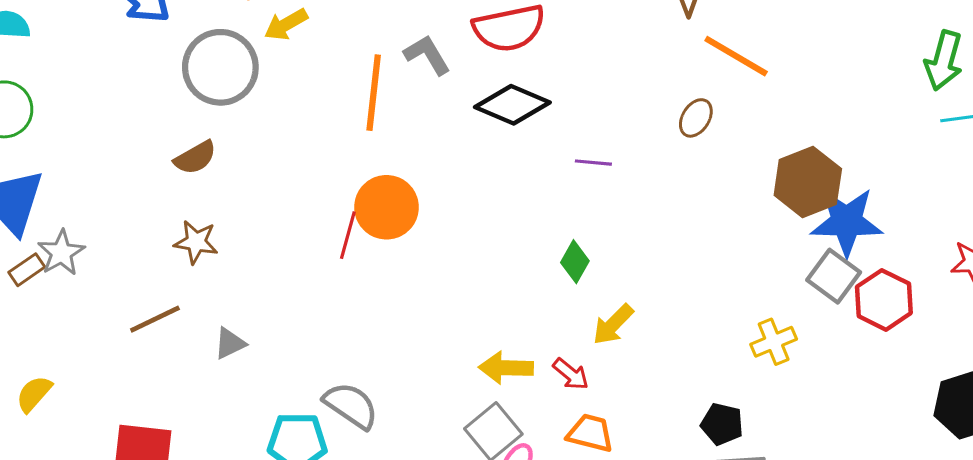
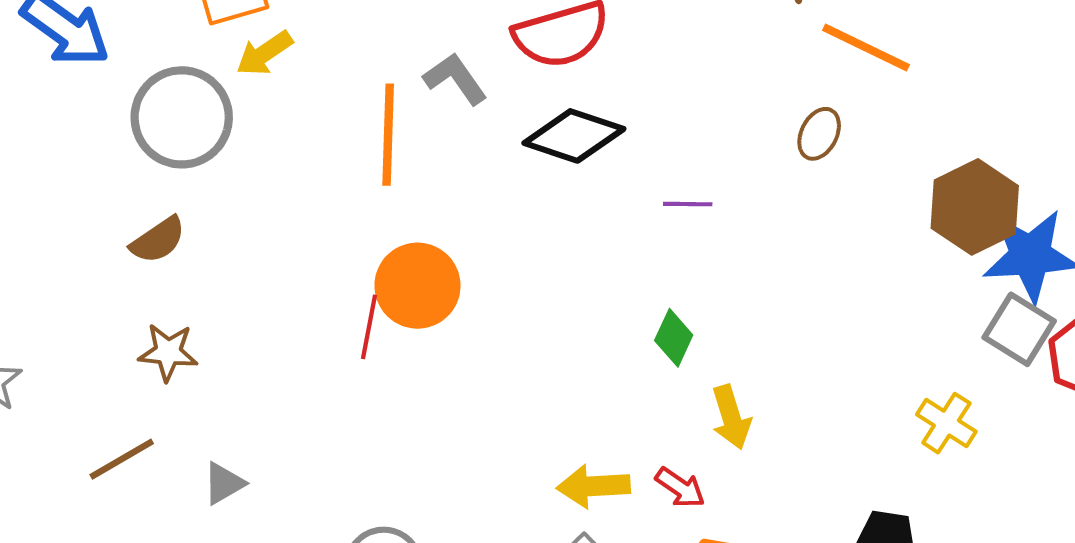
yellow arrow: (613, 324) -> (731, 417), turned -57
yellow cross: (774, 342) -> (946, 423), turned -30

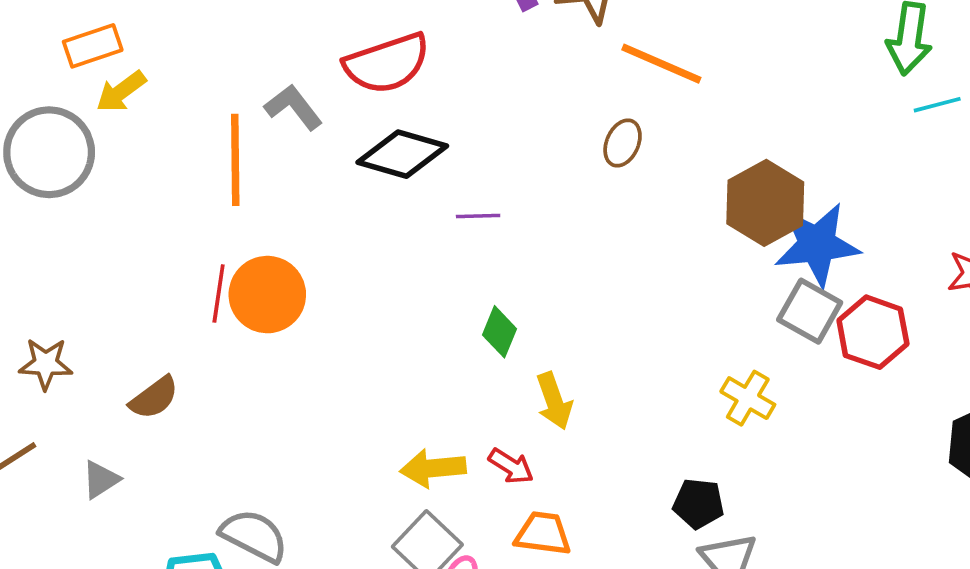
purple line: (688, 204) -> (478, 216), moved
brown semicircle: (158, 240) -> (154, 398), moved
red line: (369, 327) -> (219, 293), moved

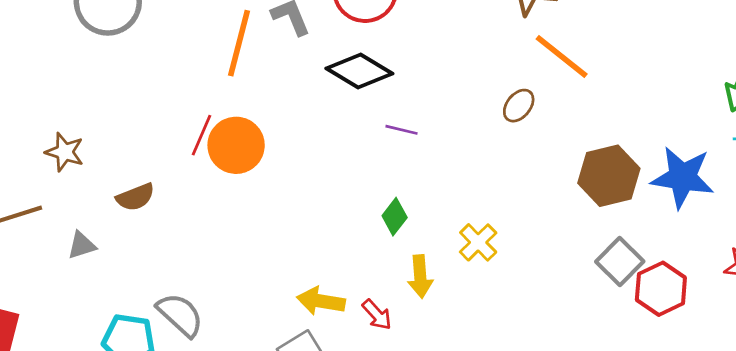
blue star: (817, 245) -> (683, 177), moved
yellow cross: (748, 398) -> (478, 242), moved

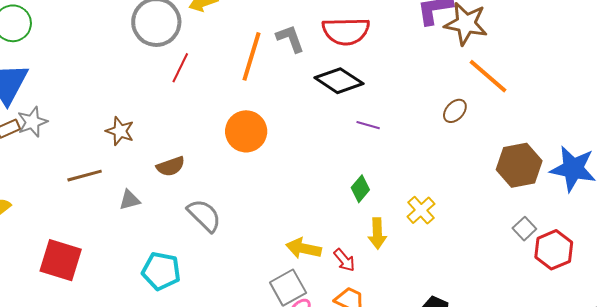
red line: (202, 135) -> (180, 68), moved
gray square: (620, 262) -> (524, 229), size x0.7
gray semicircle: (180, 315) -> (204, 215), moved

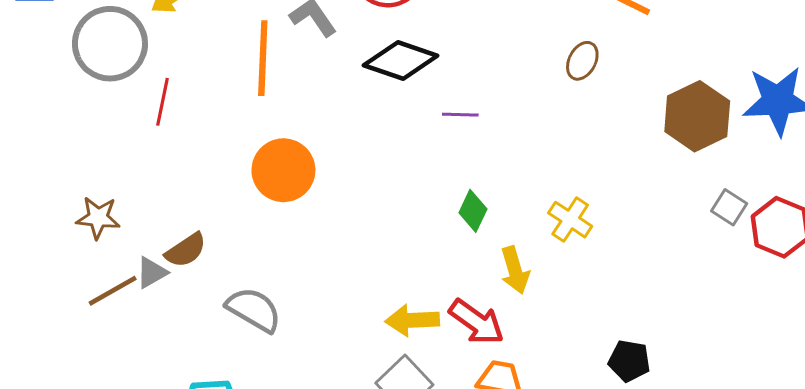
brown line: (85, 176) -> (113, 291), moved
gray triangle: (130, 200) -> (152, 273), moved
red arrow: (344, 260) -> (477, 322), size x1.5

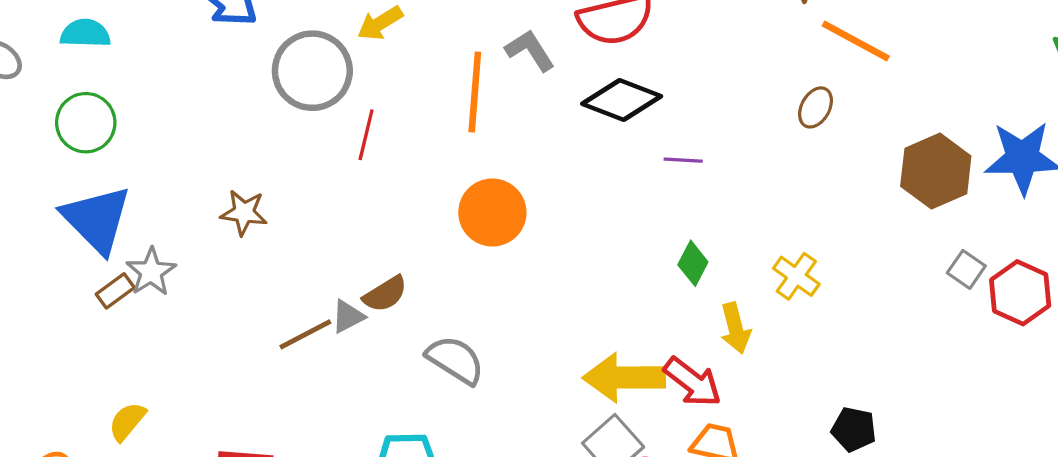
brown star: (98, 218) -> (244, 213), moved
yellow arrow: (412, 320) -> (624, 378), size x1.4

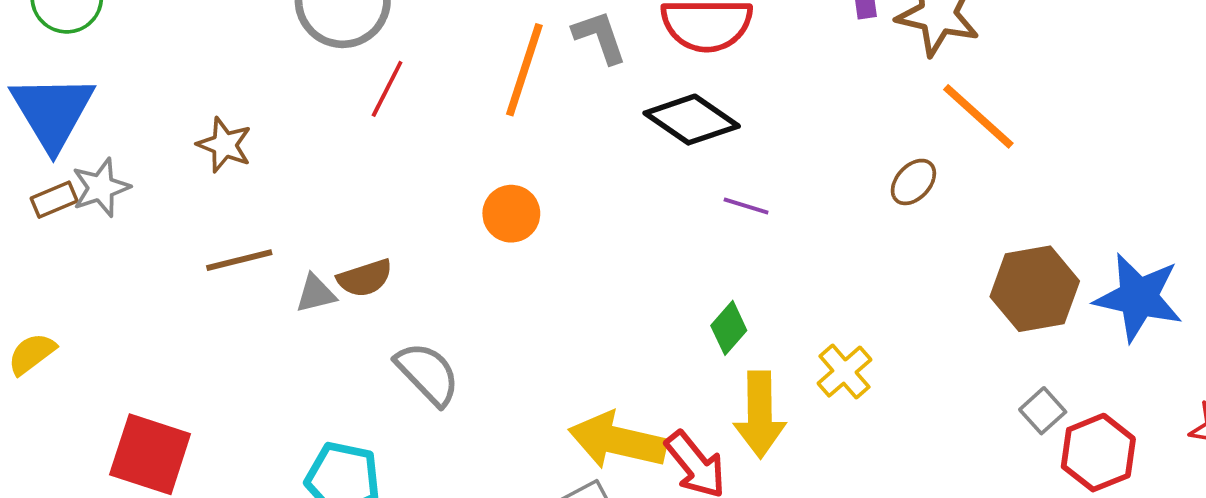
orange circle: (492, 212) -> (511, 214), size x0.7
yellow arrow: (735, 328) -> (760, 415), size x1.4
brown line: (305, 334) -> (239, 260), moved

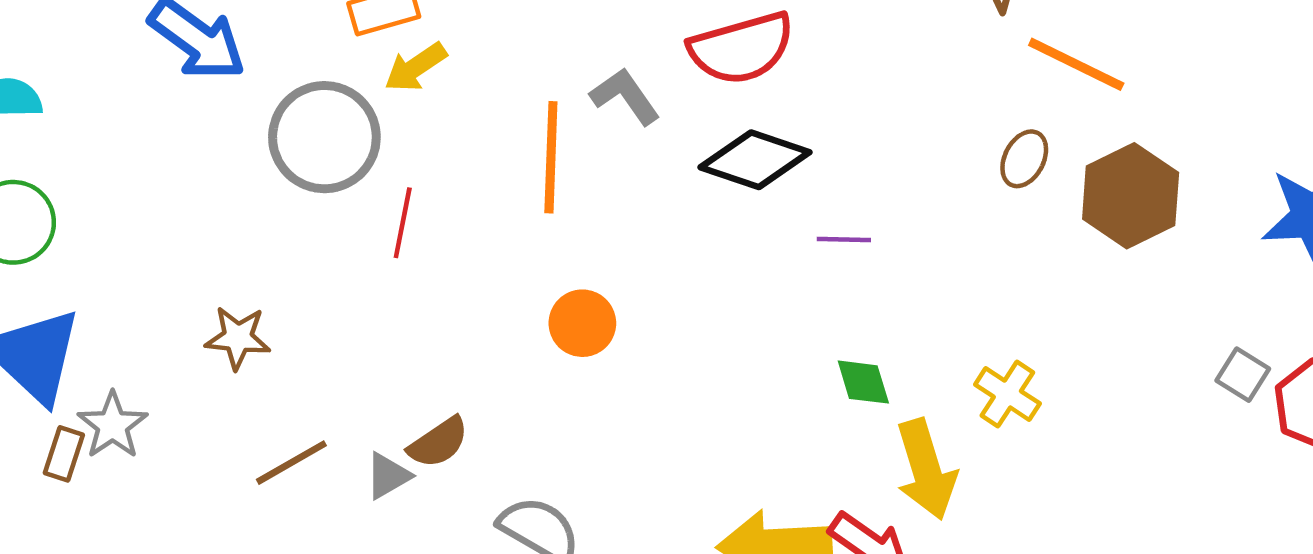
brown rectangle: (54, 200) -> (64, 454), turned -33
brown hexagon: (1035, 289) -> (1131, 196), moved
green diamond: (729, 328) -> (863, 382), turned -42

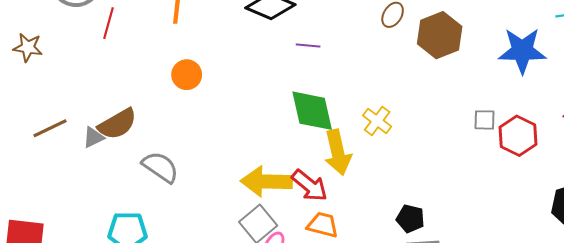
brown star: (238, 338) -> (28, 47), moved
gray square: (1243, 375) -> (485, 120), turned -35
green diamond: (863, 382) -> (312, 111), size x1.8
brown semicircle: (438, 442) -> (117, 124), size x1.4

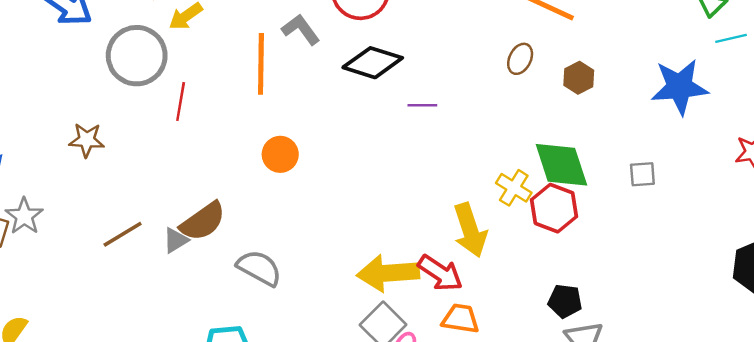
brown hexagon: (440, 35) -> (579, 78), size x0.6
green diamond: (312, 111) -> (561, 165), moved
red hexagon: (518, 136) -> (554, 208), moved

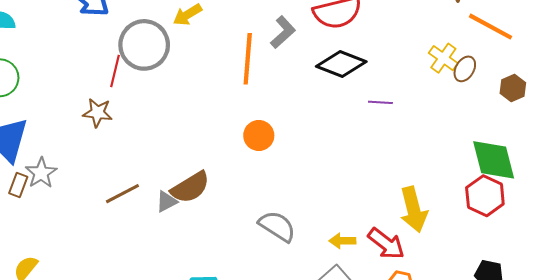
gray L-shape: (301, 30) -> (283, 32), turned 80
red line: (181, 102) -> (115, 71), moved
yellow cross: (514, 188) -> (443, 58), moved
gray semicircle: (259, 268) -> (277, 226), moved
yellow arrow: (388, 273) -> (342, 241), size x0.5

